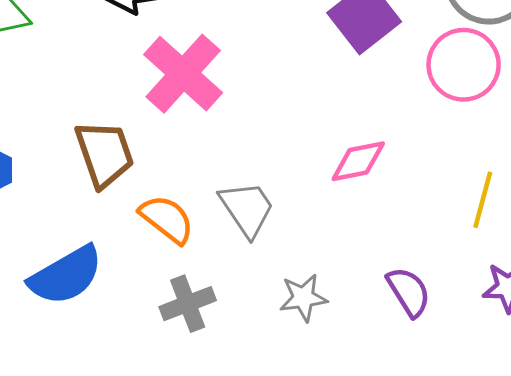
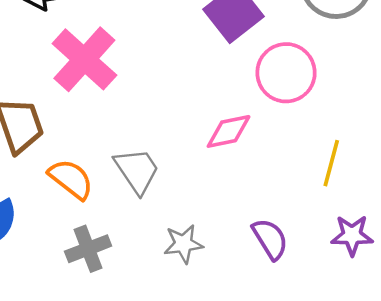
pink circle: (464, 65) -> (286, 73), moved

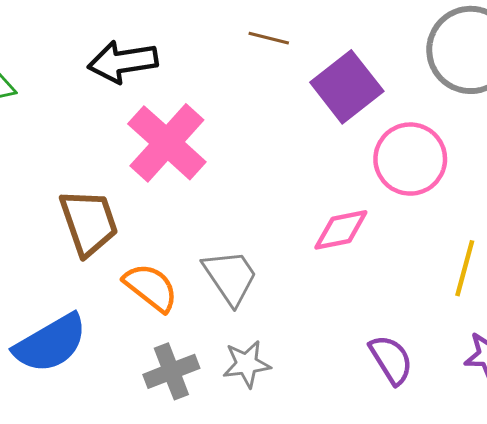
gray star: (183, 244) -> (247, 364), moved

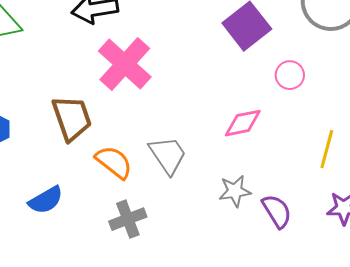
pink circle: (410, 159) -> (290, 75), size x0.6
blue semicircle: (50, 343) -> (46, 200), size x0.7
gray star: (247, 364) -> (235, 191), moved

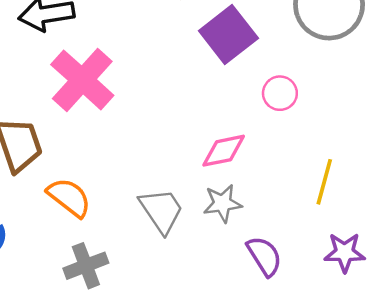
gray trapezoid: (168, 155) -> (161, 211), moved
gray star: (235, 191) -> (222, 203), moved

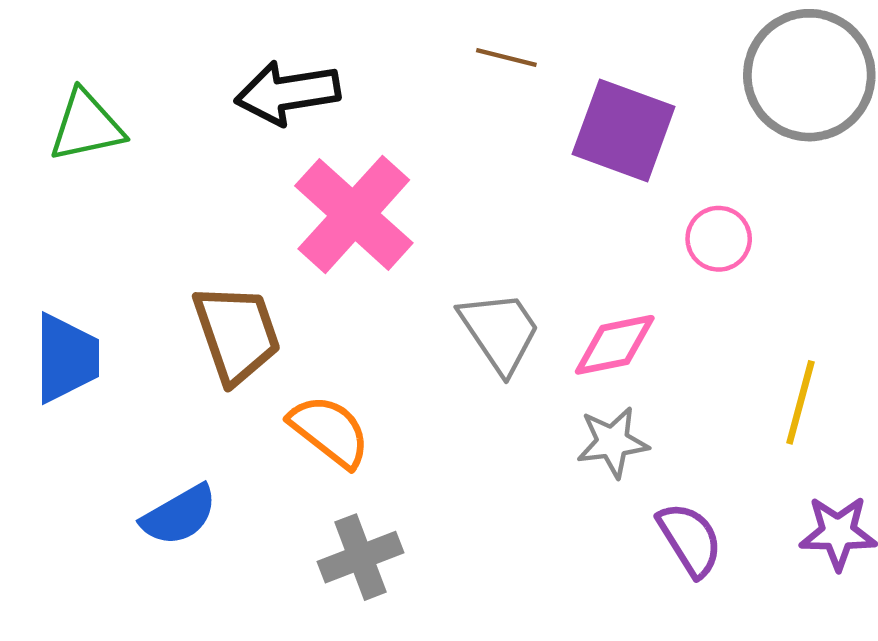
purple square: (228, 34) -> (624, 130), turned -32
gray trapezoid: (161, 211) -> (500, 332), moved

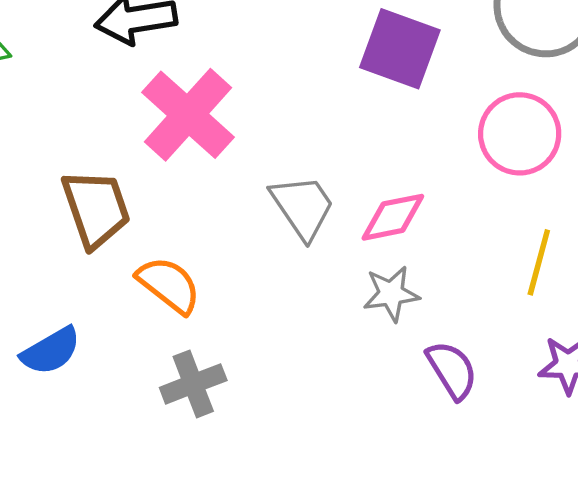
pink circle: (719, 239) -> (520, 134), moved, size x1.6

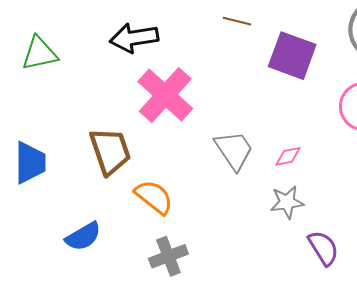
pink diamond: (393, 217) -> (288, 156), size x0.7

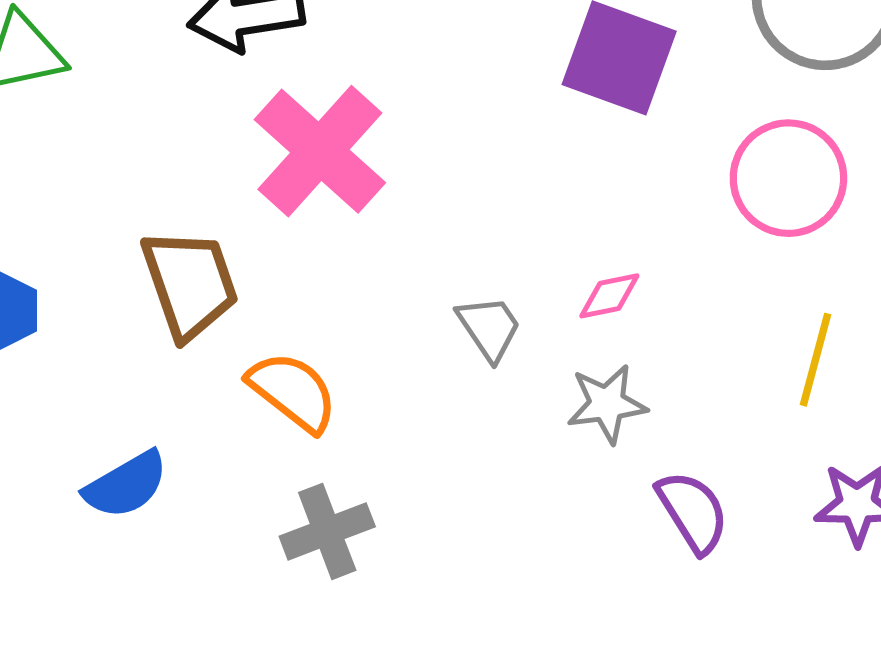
gray trapezoid: (234, 150) -> (489, 328), moved, size x0.7

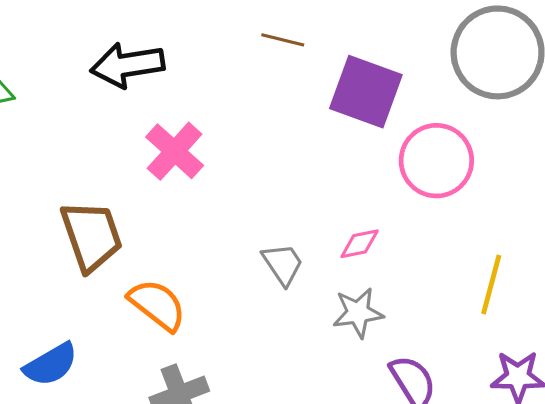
pink cross: (320, 151) -> (175, 151), size x0.7
pink circle: (788, 178) -> (436, 161), moved

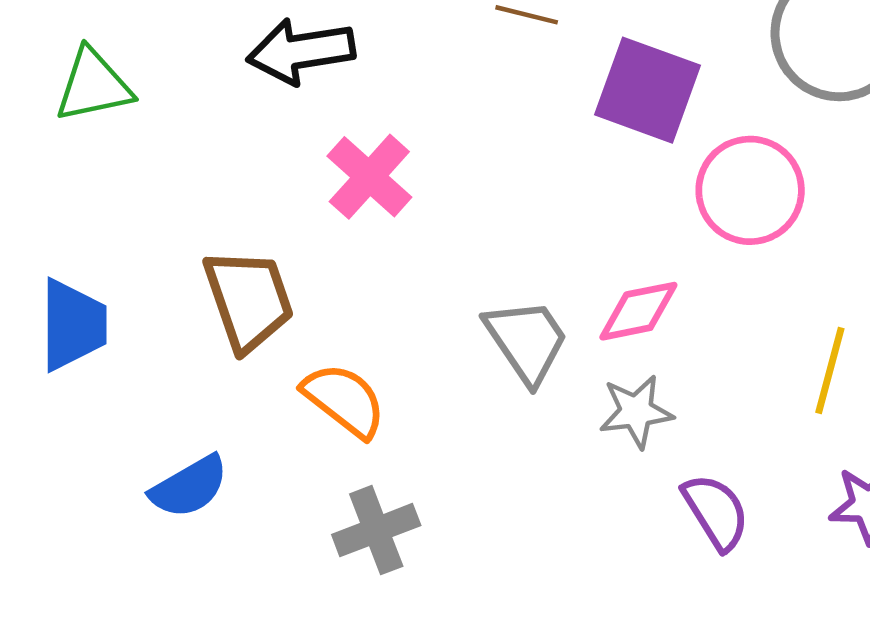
pink diamond: (360, 244) -> (638, 311), size x1.4
gray trapezoid: (283, 264) -> (527, 341), size x1.4

